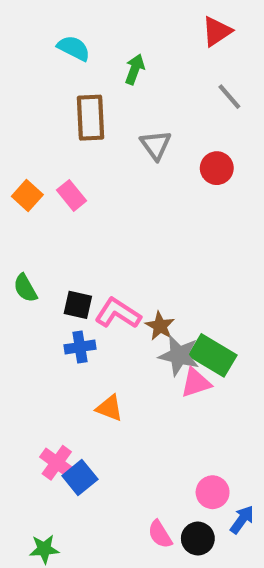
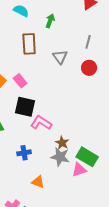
gray line: (229, 97) -> (88, 42), moved, turned 56
black square: (78, 305) -> (25, 107), moved, size x1.5
pink L-shape: (118, 313) -> (41, 123), moved
gray star: (179, 355) -> (60, 157), moved

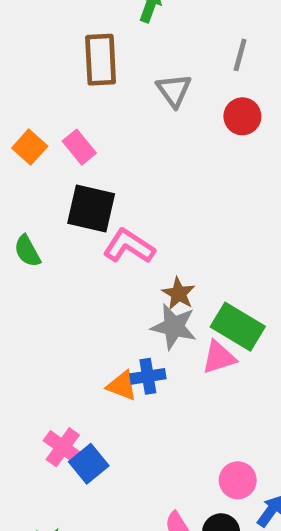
blue cross: (24, 153) -> (148, 376), moved

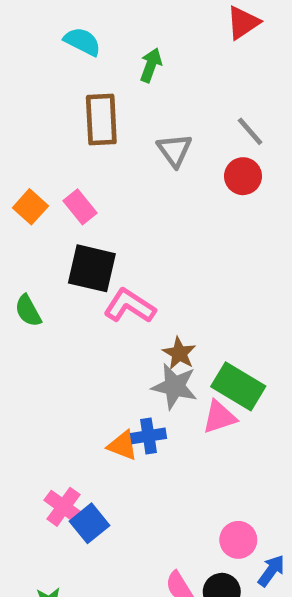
gray line: (240, 55) -> (250, 131), moved, turned -56

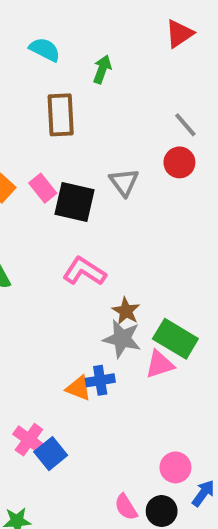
gray triangle: (175, 150) -> (124, 182), moved
black square: (92, 268) -> (74, 202), moved

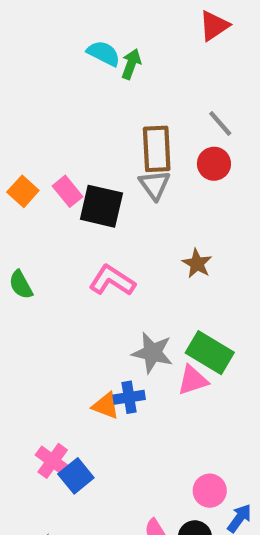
cyan semicircle: (45, 50) -> (104, 53), moved
brown rectangle: (61, 115) -> (157, 149), moved
brown star: (126, 311) -> (197, 264), moved

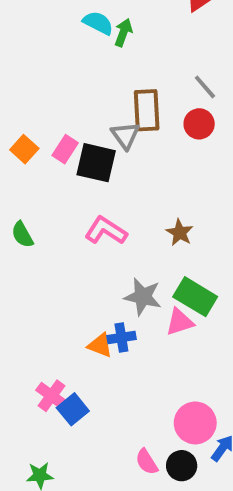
gray triangle: (155, 185) -> (125, 136), moved
pink rectangle: (68, 191) -> (65, 149), turned 72
brown star: (197, 264) -> (180, 233), moved
pink circle: (210, 491) -> (195, 423), size x1.4

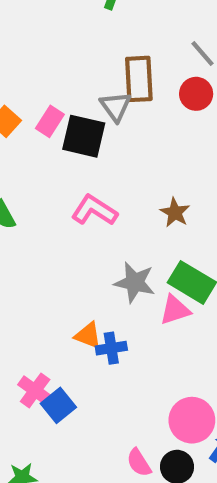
blue cross: (121, 337) -> (111, 348), moved

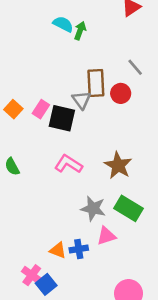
red circle: (196, 94) -> (121, 93), moved
brown star: (175, 212) -> (118, 165), size x1.5
pink triangle: (175, 310) -> (106, 236), moved
orange triangle: (88, 335) -> (58, 250), moved

